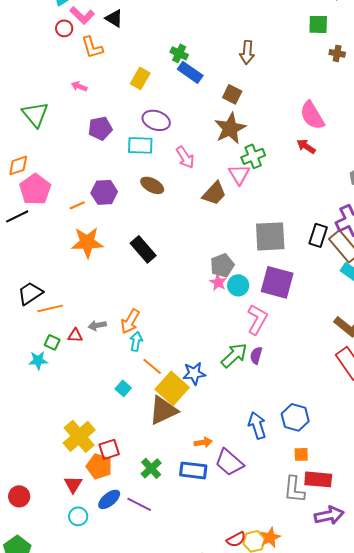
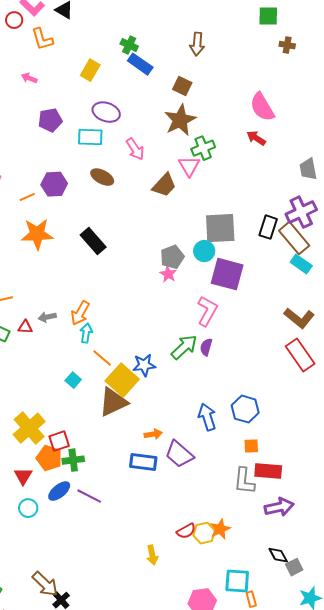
cyan circle: (238, 285) -> (204, 251), moved
green cross: (151, 468) -> (73, 460), moved, turned 35

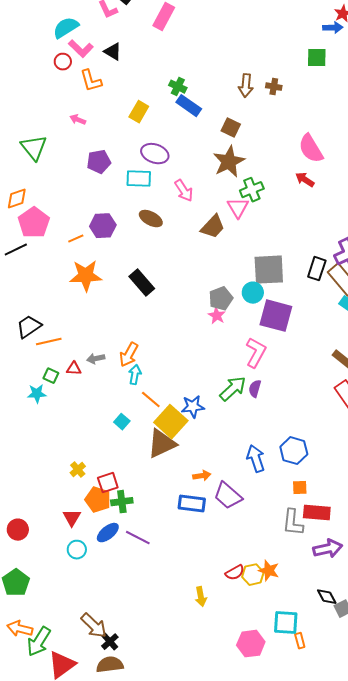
brown cross: (287, 45) -> (274, 87), moved
yellow cross: (29, 428) -> (78, 470), size x0.5
orange star: (220, 529) -> (269, 571), turned -30

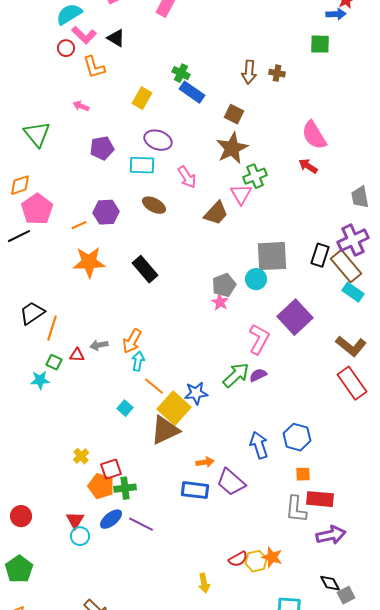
purple square: (276, 316) -> (295, 317), moved, turned 32
orange line: (49, 342) -> (52, 328), turned -60
purple semicircle: (255, 389) -> (258, 375), turned 48
red triangle: (72, 518) -> (75, 520), moved

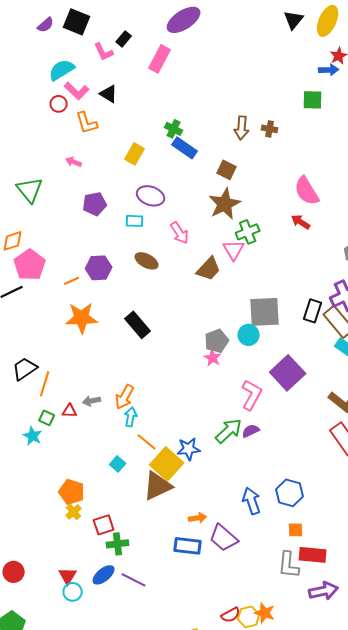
cyan rectangle: (142, 165) -> (135, 221), size x0.7
cyan star: (40, 380) -> (33, 436), turned 30
orange pentagon: (101, 486) -> (72, 492), moved

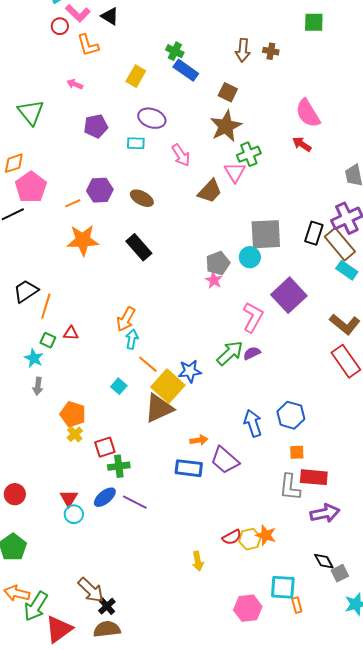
brown ellipse: (147, 261) -> (142, 198), moved
gray arrow: (92, 401) -> (38, 386), moved, turned -72

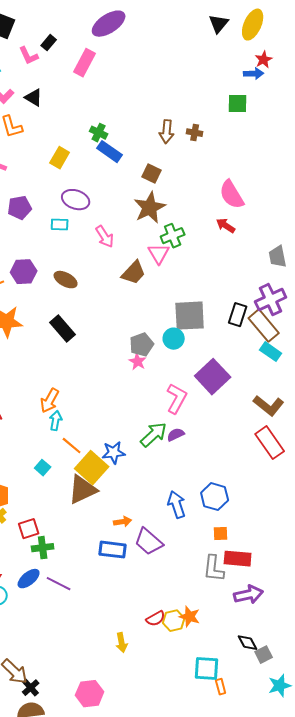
pink hexagon: (248, 608) -> (90, 694), moved

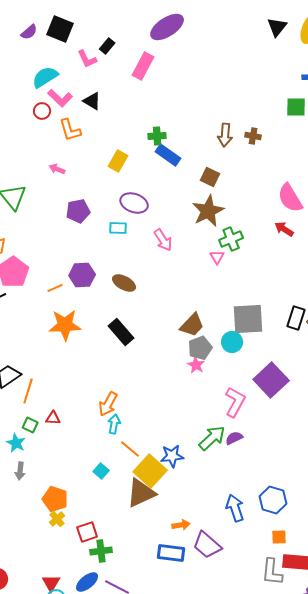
green cross: (99, 133) -> (157, 136), turned -30
pink triangle: (159, 254) -> (217, 257), size x0.7
brown trapezoid: (134, 273) -> (192, 325), moved

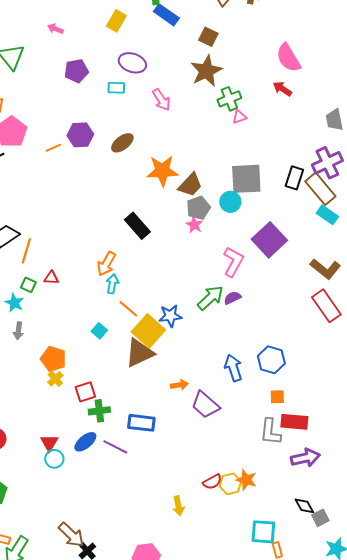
pink triangle: (217, 257) -> (239, 117), moved, turned 42
brown ellipse: (124, 283) -> (122, 143), turned -65
orange star: (65, 325) -> (162, 171), moved
black rectangle: (121, 332) -> (137, 226), moved
blue rectangle: (171, 553) -> (141, 423), moved

